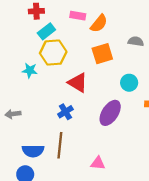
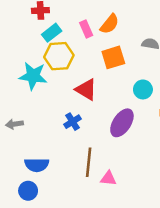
pink rectangle: (78, 16) -> (86, 29), moved, turned 56
cyan star: (30, 70) -> (33, 76), size x1.6
brown line: (60, 145) -> (89, 162), moved

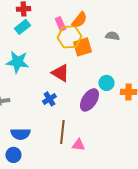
cyan rectangle: (52, 33) -> (22, 27), moved
yellow hexagon: (59, 56) -> (69, 37), moved
cyan circle: (143, 89) -> (106, 83), moved

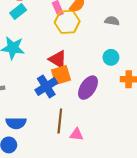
orange square: (82, 47) -> (61, 75), moved
cyan circle: (106, 83) -> (111, 57), moved
blue cross: (49, 99) -> (46, 87), size x1.5

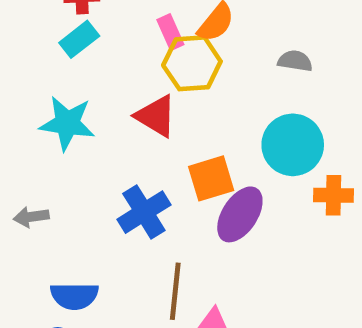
cyan circle: (111, 57) -> (293, 145), size x1.6
red triangle: (58, 59) -> (156, 116), moved
orange square: (61, 75) -> (211, 178), moved

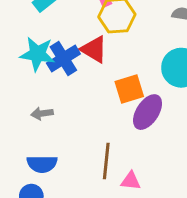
blue cross: (144, 212) -> (63, 58), moved
gray arrow: (31, 217) -> (42, 114), moved

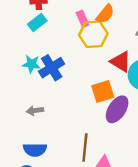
red triangle: (94, 49) -> (121, 62), moved
cyan star: (37, 54) -> (31, 64), size x0.7

